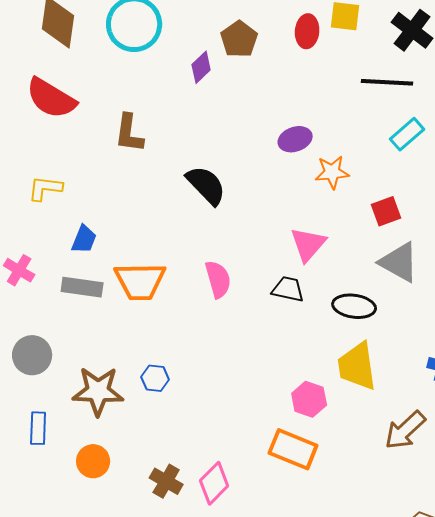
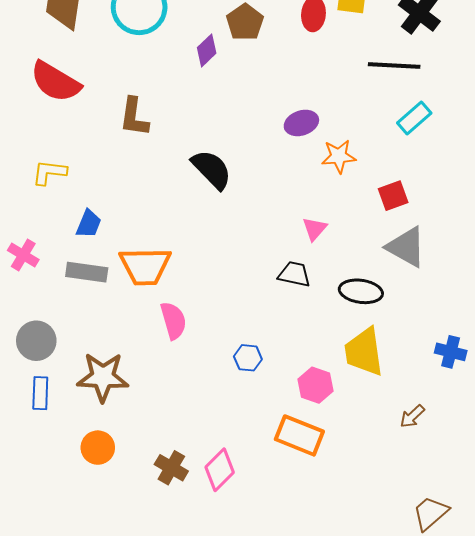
pink triangle: (308, 244) -> (314, 229), size x0.7
pink semicircle: (218, 279) -> (173, 321), moved
blue hexagon: (155, 378) -> (248, 358), moved
blue rectangle: (38, 428) -> (40, 393), moved
brown arrow: (405, 430) -> (412, 416), size x0.6

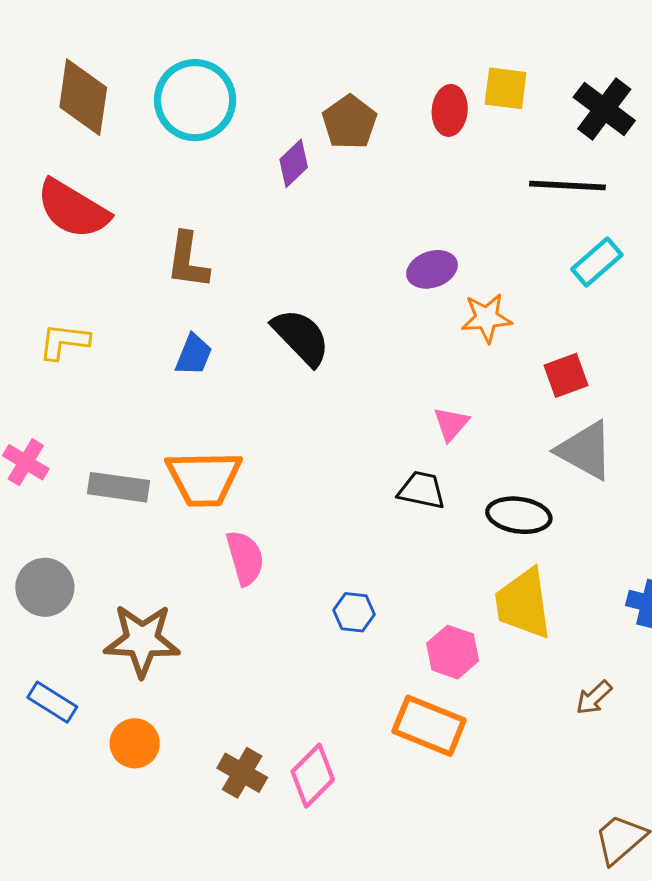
blue trapezoid: (89, 224) -> (194, 355), moved
blue rectangle: (40, 393) -> (52, 702), moved, turned -60

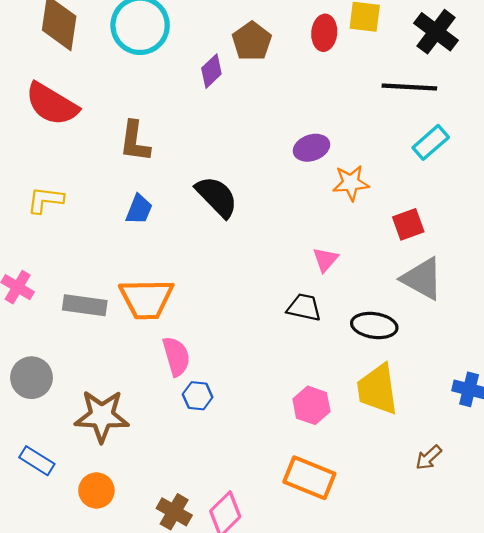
blue hexagon: (354, 612) -> (198, 396), moved
pink hexagon: (453, 652) -> (311, 405), moved

